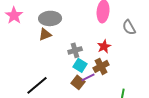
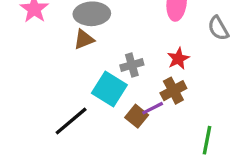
cyan square: (80, 65) -> (109, 89), moved, size x1.5

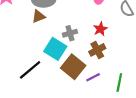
purple line: (153, 108) -> (93, 77), moved
brown square: (137, 116) -> (73, 67), size x1.6

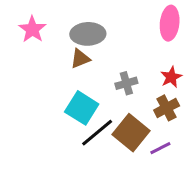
cyan square: (55, 49) -> (82, 108), moved
black line: (30, 70) -> (97, 133), moved

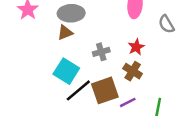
brown cross: (167, 108) -> (133, 71), turned -30
brown square: (131, 133) -> (105, 90), turned 32

